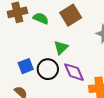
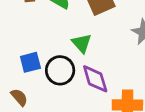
green triangle: (61, 48) -> (82, 43), turned -35

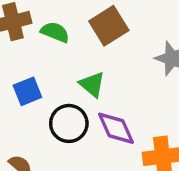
blue square: (30, 62) -> (27, 91), moved

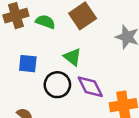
blue square: (27, 91) -> (28, 64), turned 30

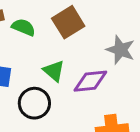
purple diamond: (90, 87) -> (90, 81), moved, turned -72

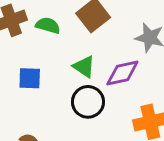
black circle: (34, 103) -> (88, 102), moved

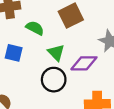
green semicircle: (48, 25) -> (35, 28), moved

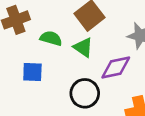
green triangle: (56, 53) -> (83, 47), moved

